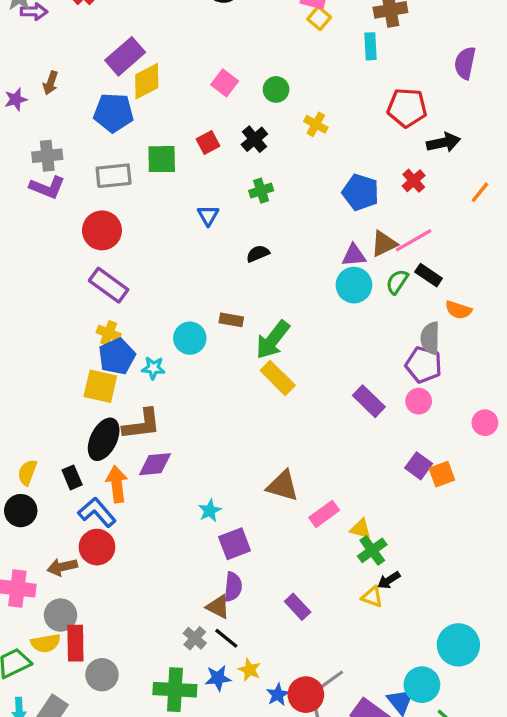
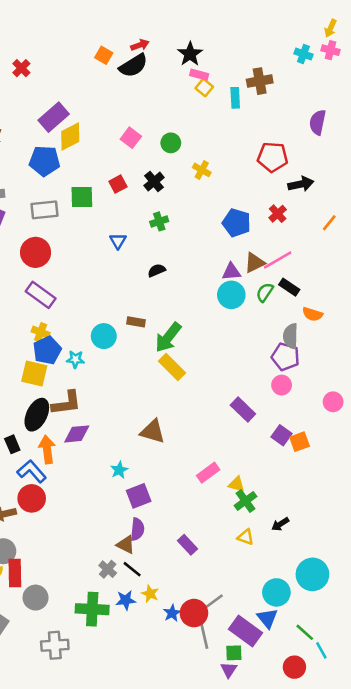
cyan rectangle: (371, 46) -> (235, 98), moved
purple rectangle: (369, 401) -> (243, 410), moved
brown triangle: (283, 486) -> (153, 431), moved
black arrow: (389, 580) -> (280, 524), moved
cyan circle: (422, 685) -> (276, 592), moved

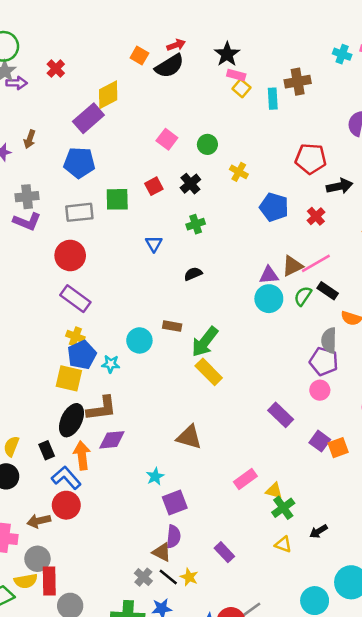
yellow diamond: (70, 136) -> (108, 95), moved
blue pentagon: (236, 223) -> (274, 207), moved
yellow star: (150, 594) -> (189, 577), moved

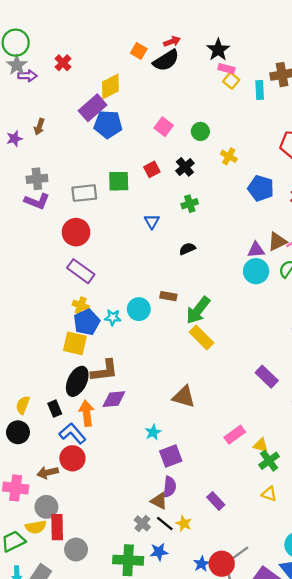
blue pentagon: (79, 163) -> (108, 124), moved
cyan star: (111, 364) -> (113, 317), moved

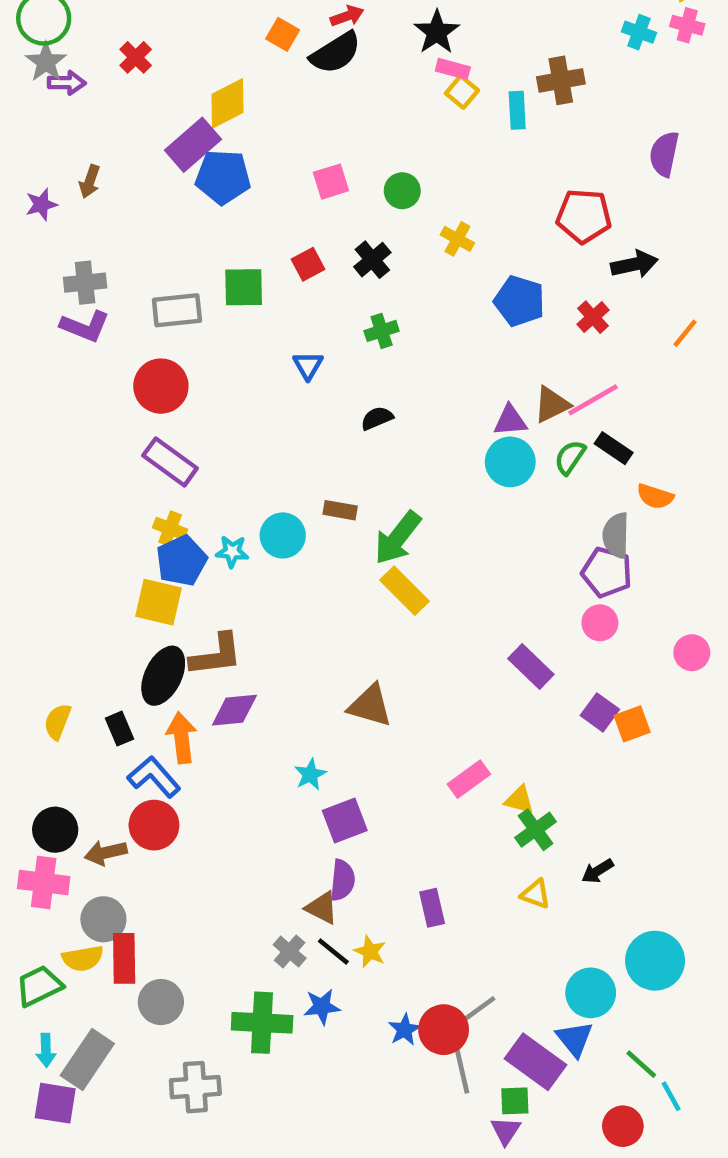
pink square: (164, 127) -> (331, 182), turned 36
black circle: (18, 432) -> (55, 830), moved
purple rectangle: (216, 501) -> (432, 908), turned 30

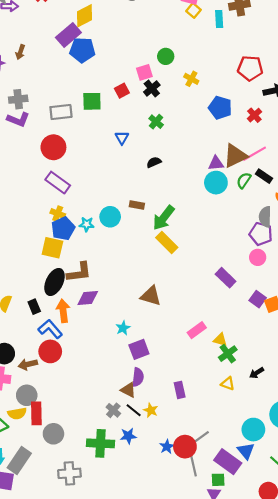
pink square: (331, 182) -> (144, 72), moved
green cross: (382, 331) -> (156, 122), turned -32
brown triangle: (552, 404) -> (235, 156), size x1.4

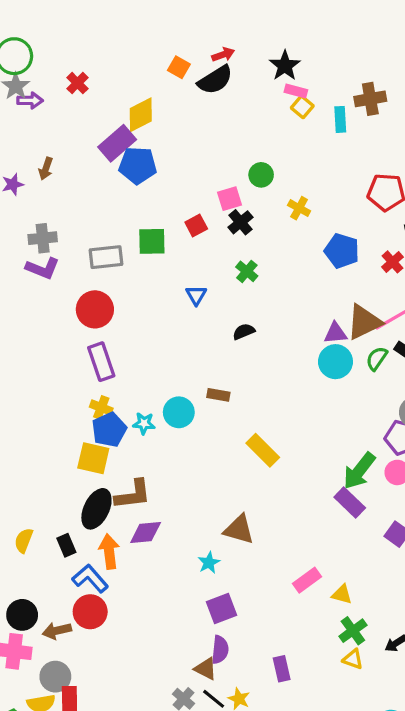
purple rectangle: (58, 183) -> (101, 362), turned 35
green arrow: (164, 218) -> (359, 471), moved
cyan star: (123, 328) -> (209, 563), moved
green cross: (228, 354) -> (353, 631), moved

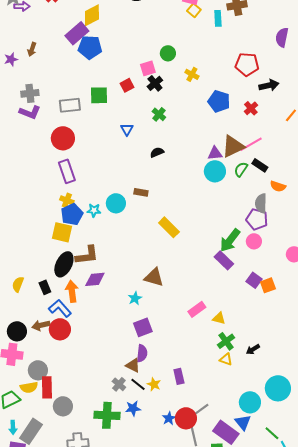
brown arrow: (57, 631) -> (41, 325), moved
purple rectangle: (282, 669) -> (179, 376), moved

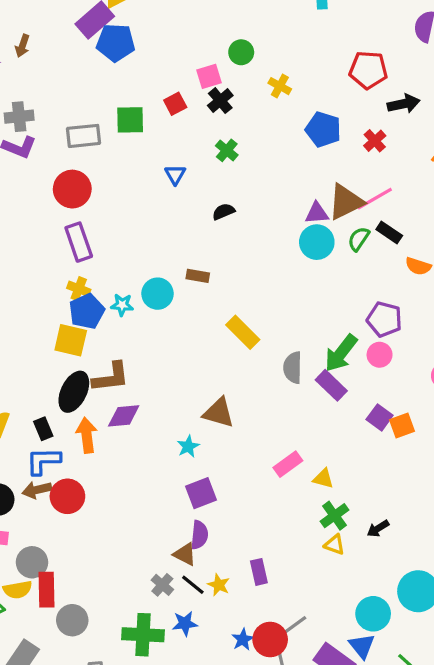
gray semicircle: (261, 203) -> (293, 368), moved
blue L-shape: (60, 308) -> (43, 461), moved, turned -50

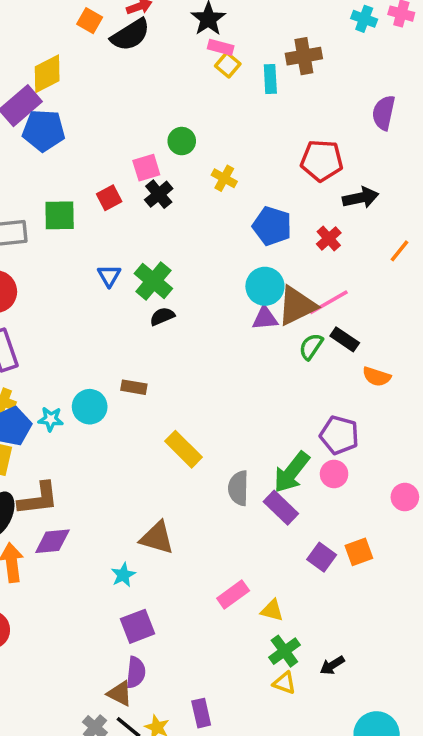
green cross: (227, 150) -> (153, 281), moved, size x1.5
cyan circle: (317, 242) -> (265, 286), moved
purple square: (380, 417) -> (322, 557), moved

